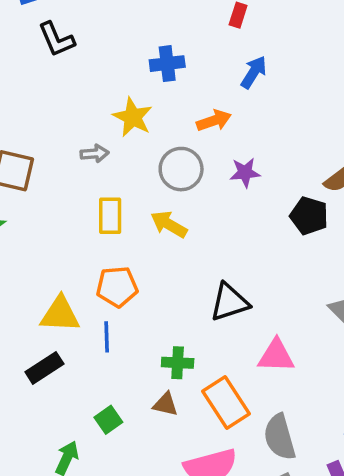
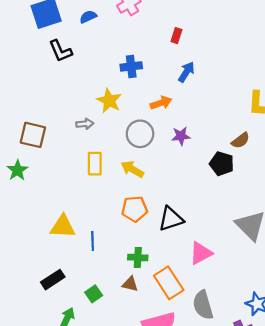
orange pentagon: (117, 287) -> (134, 209), moved
pink triangle: (276, 356) -> (201, 253), turned -30
black rectangle: (44, 368) -> (53, 280), moved

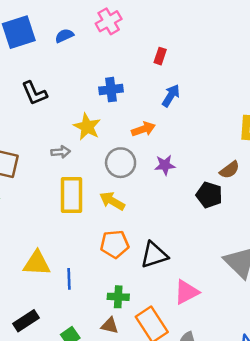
black L-shape: (60, 51) -> (34, 93), moved
yellow rectangle: (95, 164) -> (71, 195), size x1.4

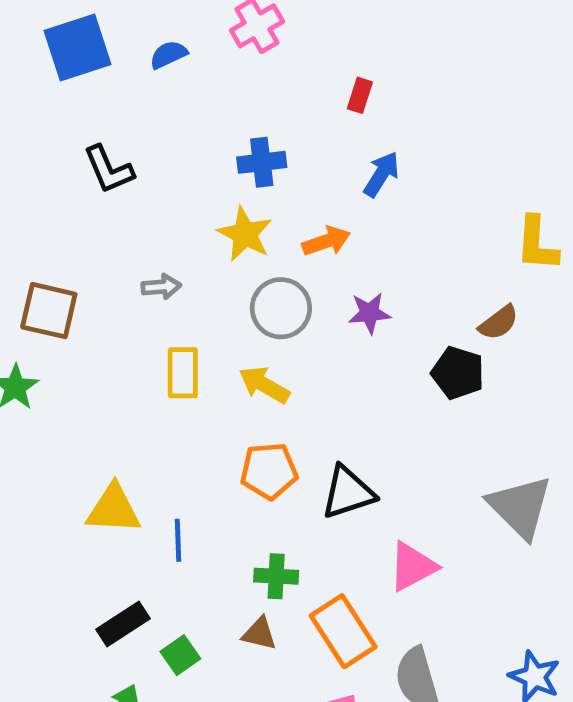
yellow star: (87, 127) -> (245, 234), moved
yellow rectangle: (71, 195) -> (183, 373), size x0.7
black rectangle: (26, 321) -> (123, 624), moved

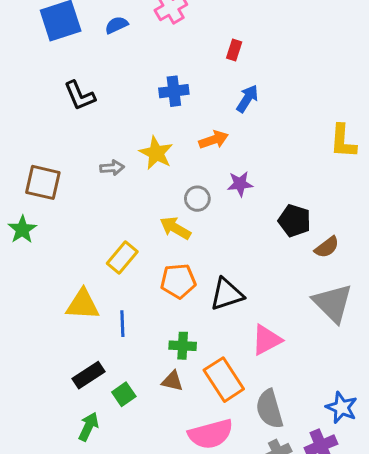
yellow star: (245, 234) -> (156, 153), moved
gray circle: (281, 308) -> (197, 199), moved, size x0.7
brown semicircle: (499, 323) -> (327, 247), moved
yellow rectangle: (183, 373) -> (122, 257), moved, turned 40

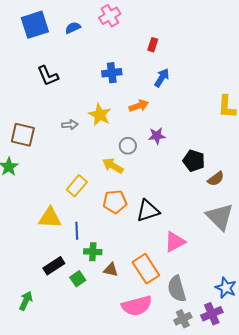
green cross: (183, 346) -> (93, 252), moved
green arrow: (88, 427) -> (26, 301), moved

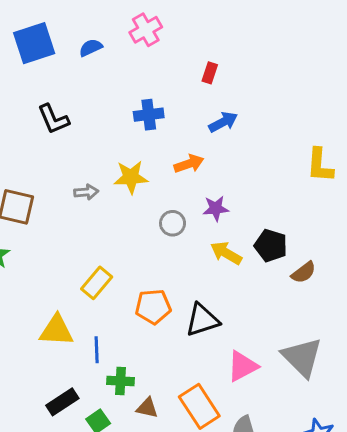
blue arrow: (162, 78) -> (223, 122), turned 30
yellow star: (100, 115) -> (131, 177), turned -30
yellow arrow: (113, 166) -> (226, 253), moved
gray triangle: (220, 217) -> (302, 357), moved

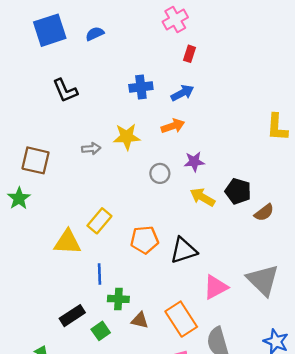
pink cross: (146, 30) -> (175, 19), moved
blue arrow: (223, 122) -> (182, 93), moved
yellow triangle: (56, 330) -> (67, 242), moved

